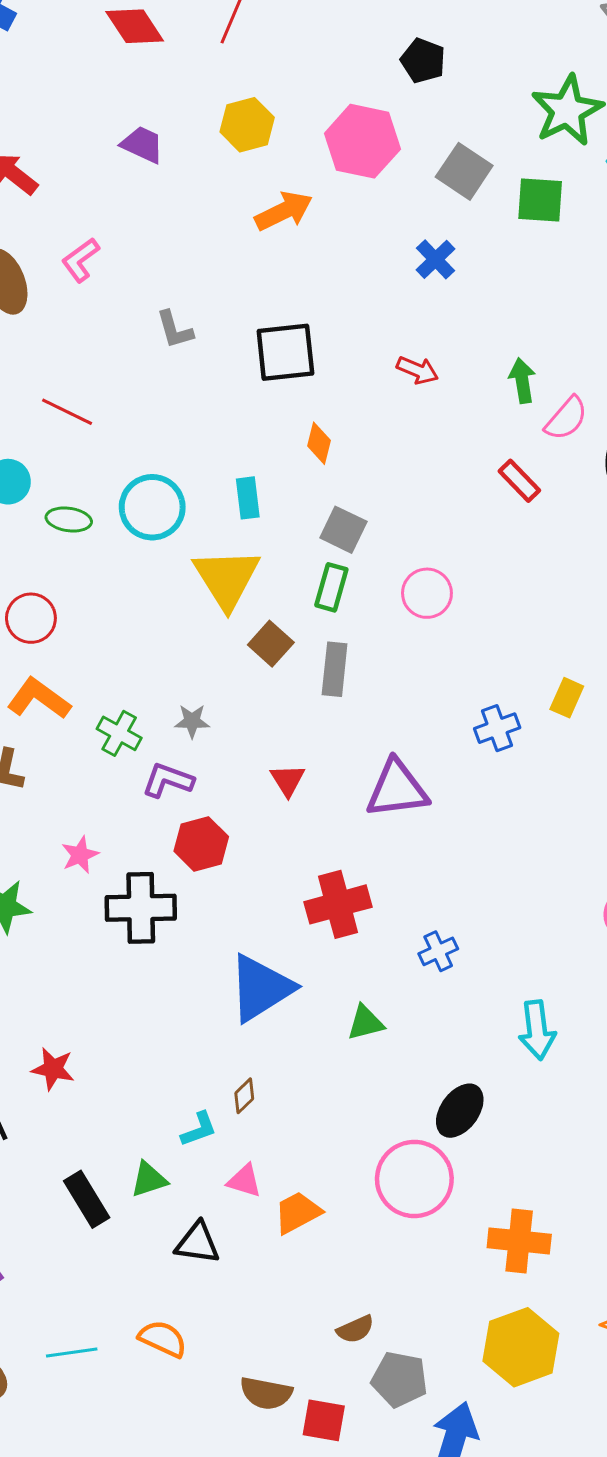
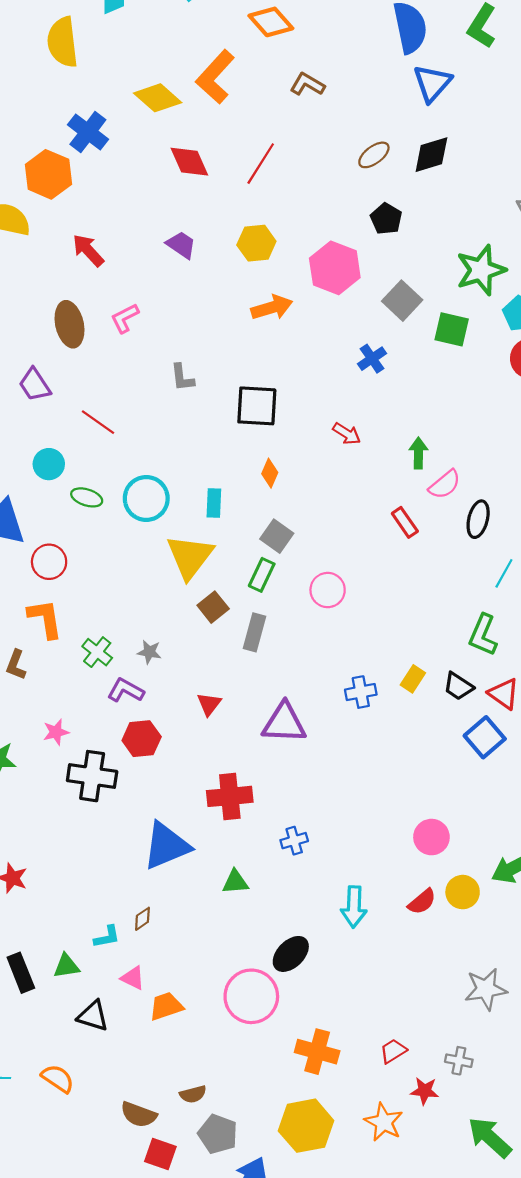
orange L-shape: (39, 699) -> (45, 619), turned 36
brown semicircle: (266, 1393) -> (139, 1115), moved

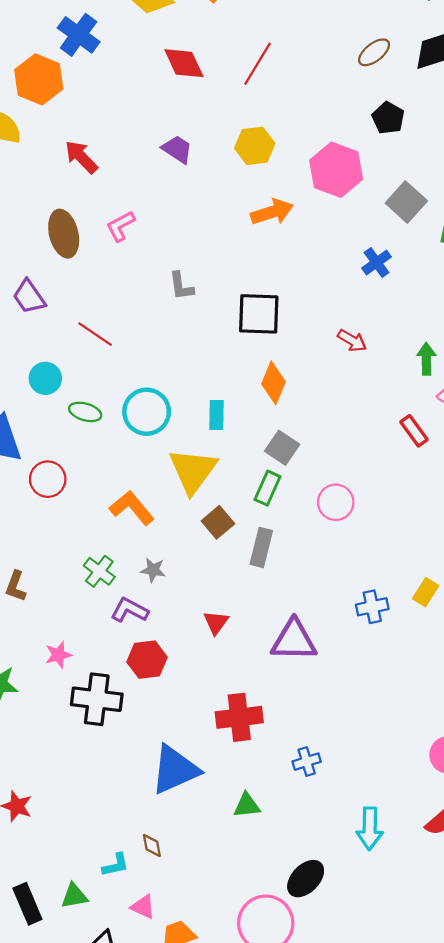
orange diamond: (270, 473) -> (273, 383), size x1.4
orange L-shape: (45, 619) -> (132, 508), moved, turned -30
brown diamond: (142, 919) -> (152, 846), turned -65

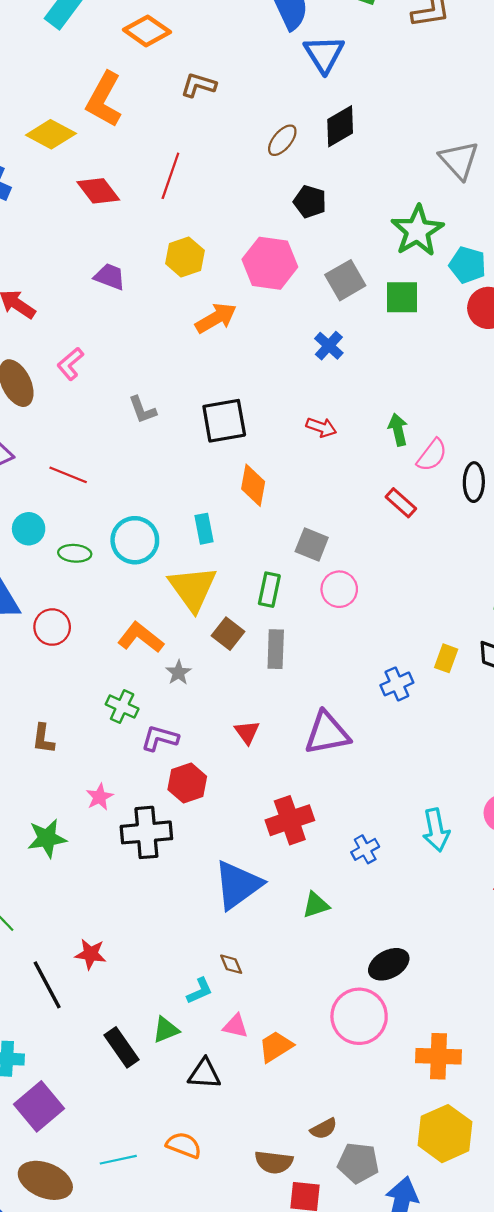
gray square: (406, 202) -> (345, 280), turned 30
gray square: (282, 448) -> (312, 544), moved
gray star: (153, 570) -> (179, 673), moved, turned -30
cyan arrow: (370, 829) -> (436, 830), moved
black ellipse: (306, 879) -> (389, 964), turned 30

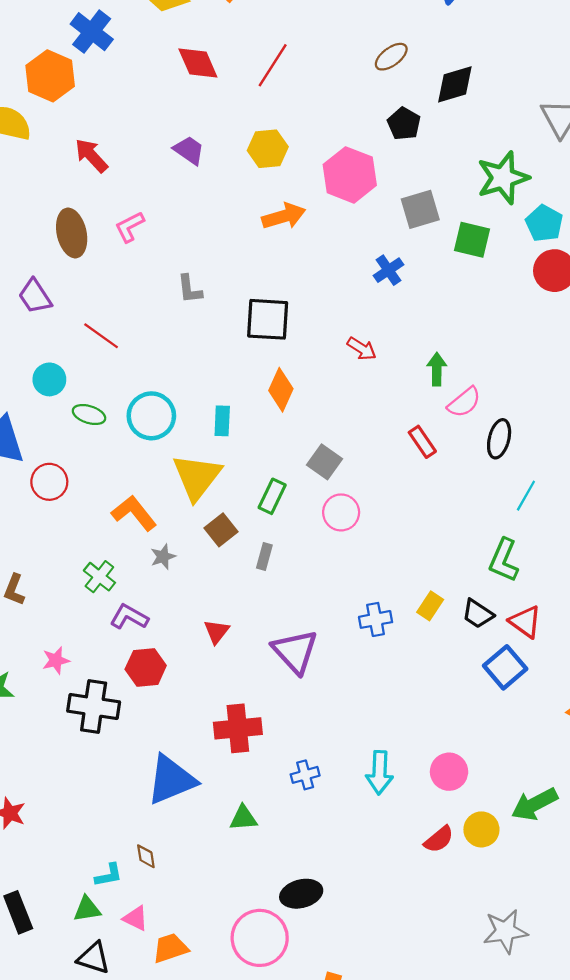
black diamond: (340, 126) -> (455, 84), moved
gray rectangle: (276, 649) -> (264, 556), size x0.7
purple triangle: (327, 733) -> (295, 651), turned 45
green triangle: (166, 1030) -> (87, 909), moved

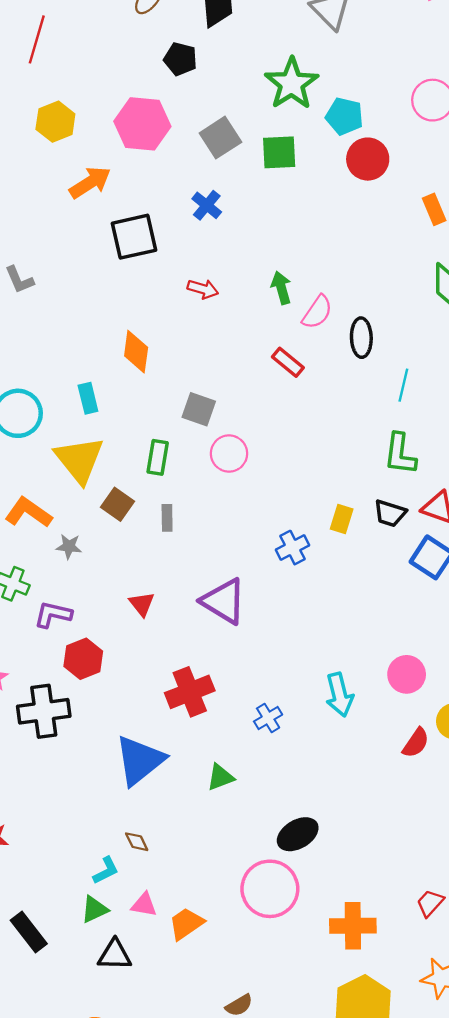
black square: (268, 319) -> (134, 237), moved
gray star: (163, 557) -> (69, 546), turned -30

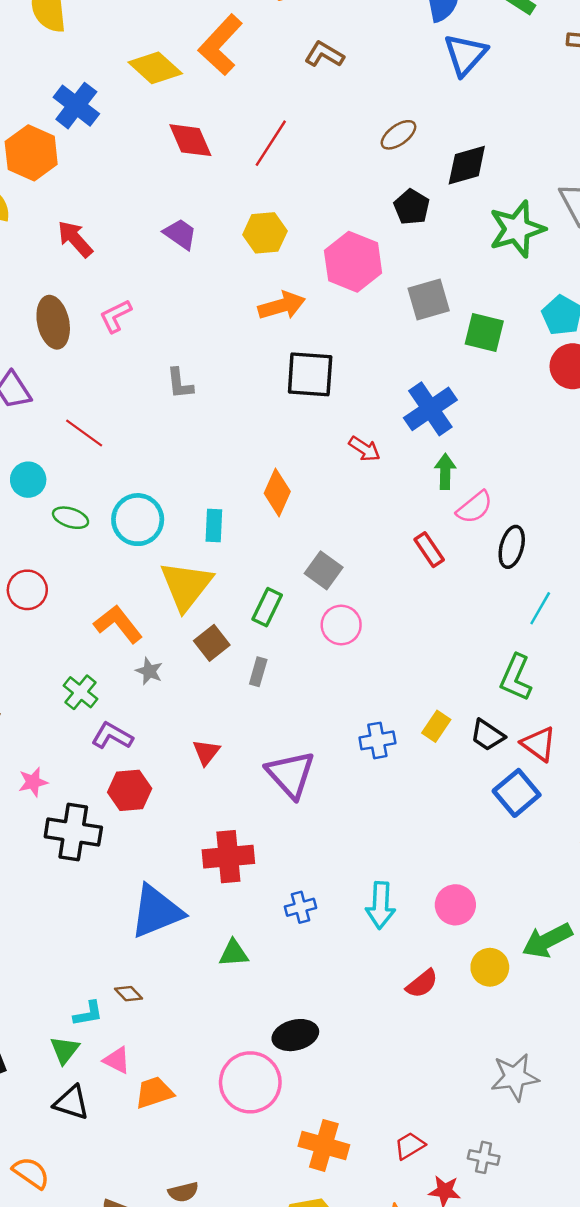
green star: (292, 84) -> (517, 229), moved
blue cross: (207, 205) -> (430, 409), moved, size x1.6
red semicircle: (416, 743) -> (422, 984), moved
brown diamond: (137, 842) -> (128, 994), turned -35
green triangle: (94, 909) -> (65, 1050), turned -44

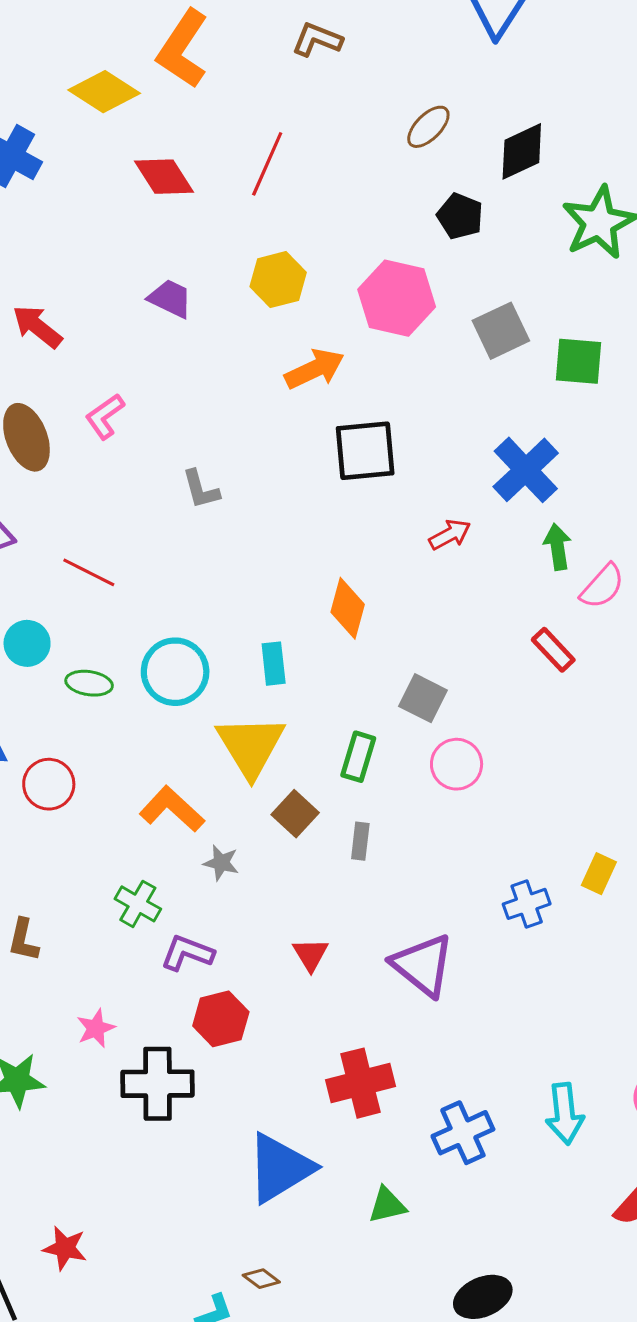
red arrow: (365, 449) -> (450, 535), turned -52
blue cross: (300, 907) -> (463, 1133), size x1.5

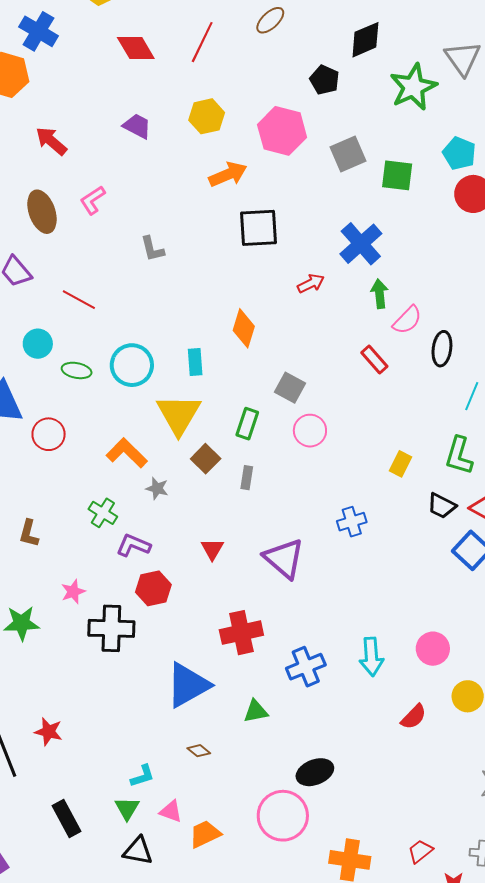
brown ellipse: (428, 127) -> (270, 20), moved
yellow rectangle: (599, 874) -> (401, 464), moved
brown diamond: (261, 1279) -> (199, 751), moved

